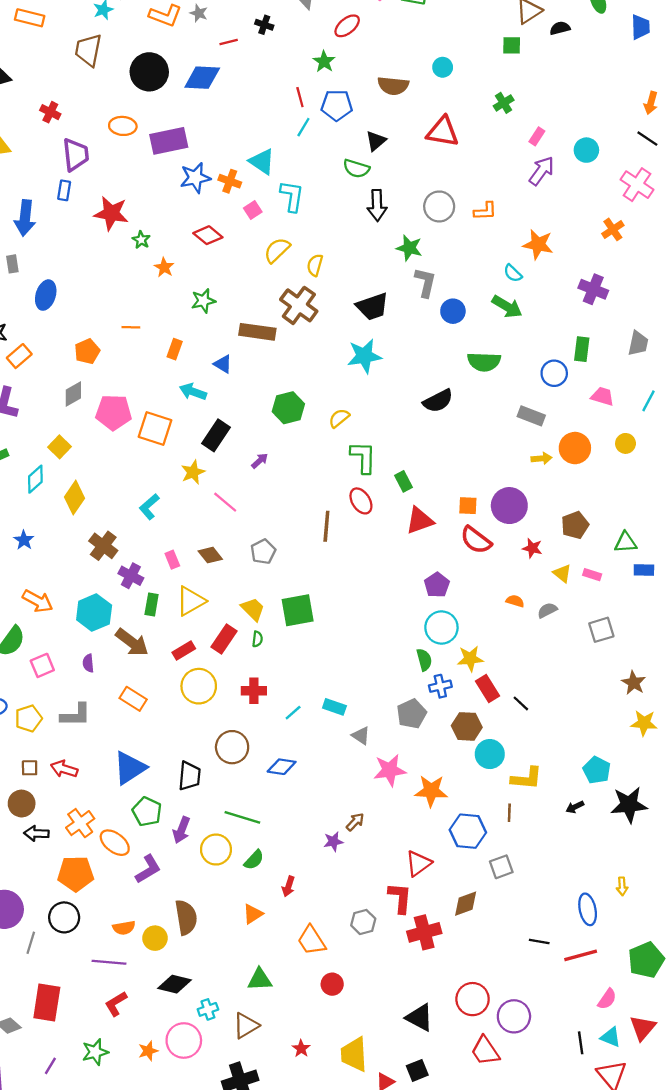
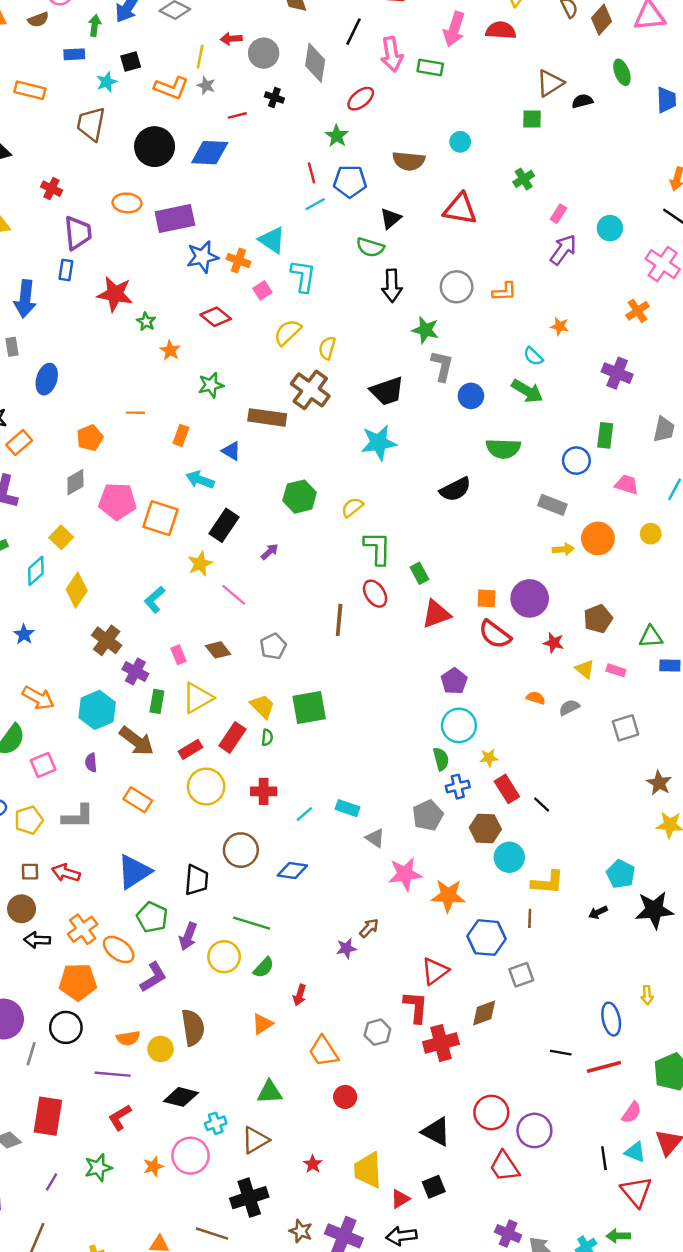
cyan line: (303, 127) -> (315, 204), turned 30
orange star: (538, 244) -> (560, 326), size x0.6
yellow star: (470, 659) -> (489, 758), size x0.7

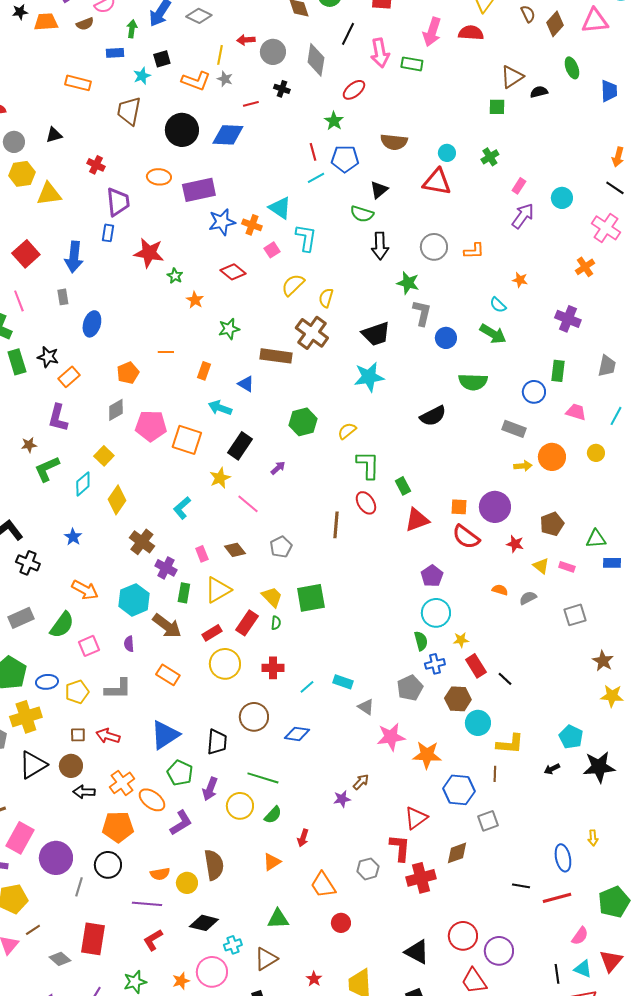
cyan circle: (460, 142) -> (447, 153), moved

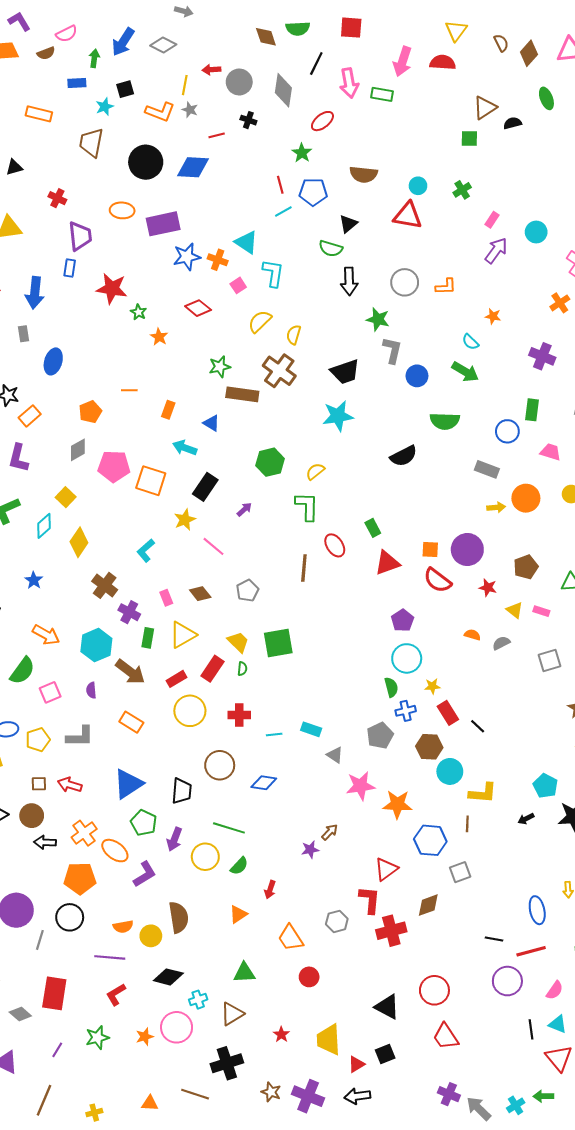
green star: (229, 329) -> (220, 367), moved
green L-shape: (368, 465) -> (307, 506), moved
cyan line: (307, 687) -> (274, 734), turned 35
purple circle: (499, 951) -> (507, 981), moved

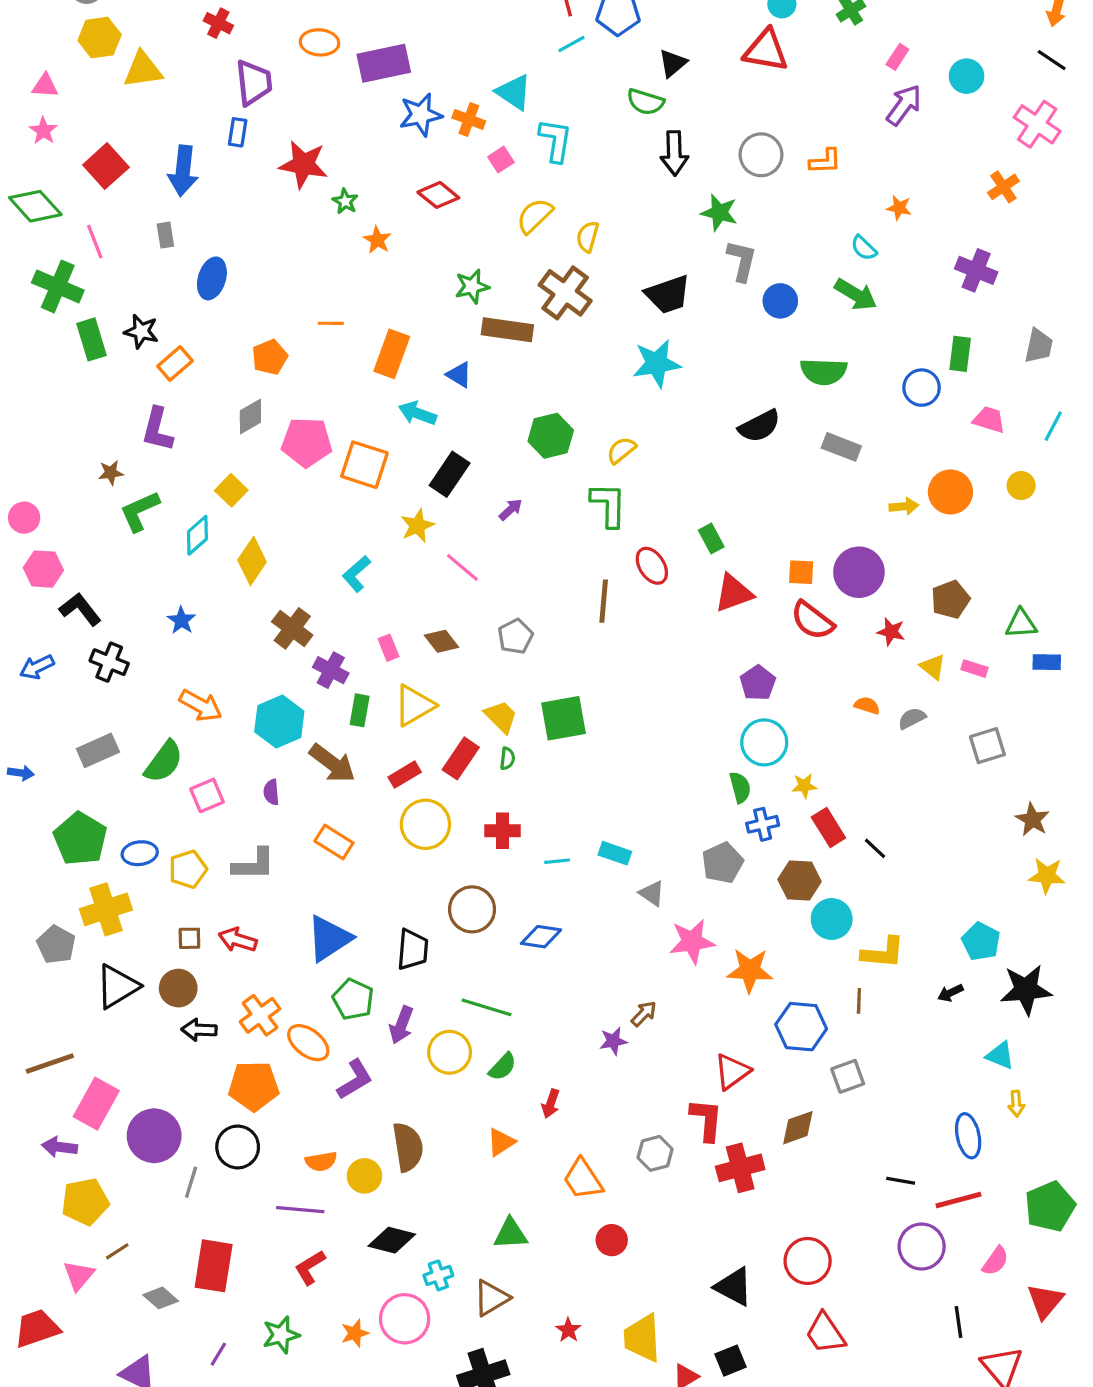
orange rectangle: (168, 410) -> (392, 354), size x1.6
gray rectangle: (487, 469) -> (841, 447), moved
cyan triangle: (558, 1024) -> (1000, 1055), moved

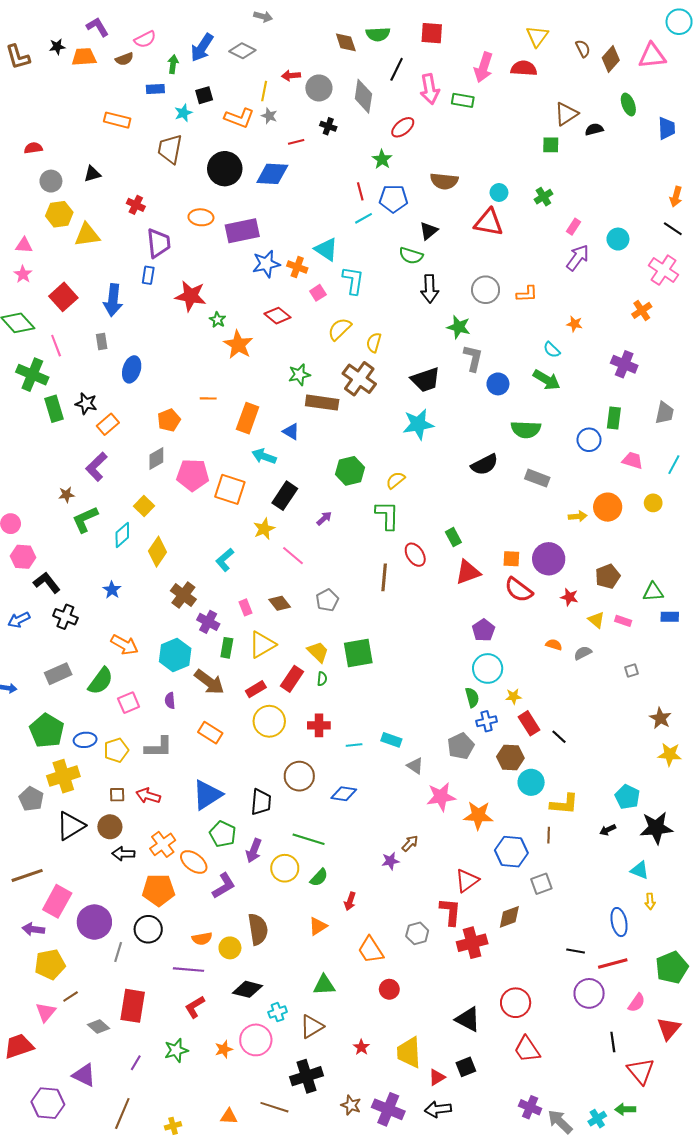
orange star: (377, 240) -> (238, 345), size x1.6
purple L-shape: (157, 429) -> (96, 467), turned 32
gray square: (987, 746) -> (631, 671), size x0.6

